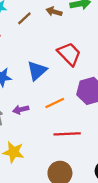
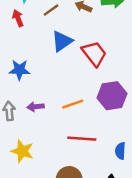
blue triangle: (37, 71) -> (62, 41), moved

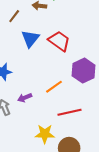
yellow star: (22, 151) -> (45, 134), moved

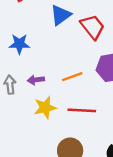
yellow star: (45, 134) -> (45, 108), moved, turned -30

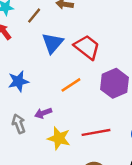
orange line: (72, 77) -> (71, 85), moved
yellow star: (45, 108) -> (59, 138), turned -30

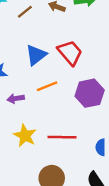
blue triangle: (52, 43) -> (36, 55), moved
purple arrow: (43, 113) -> (16, 99), moved

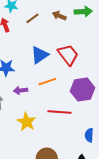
red line: (62, 137) -> (60, 112), moved

